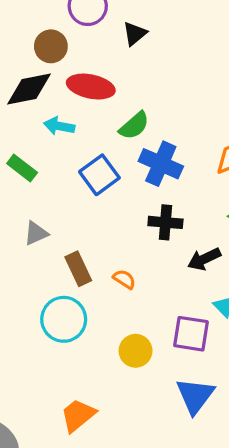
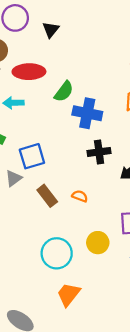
blue square: (99, 175) -> (32, 156), moved, turned 32
cyan circle: (64, 319) -> (57, 253), moved

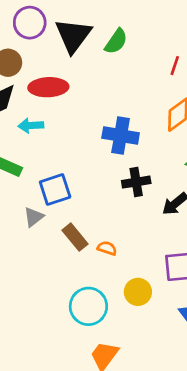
black triangle: (51, 30) -> (73, 36), size x1.8
green semicircle: (64, 91) -> (116, 41), moved
orange semicircle: (80, 196) -> (107, 248), moved

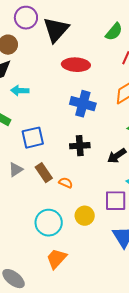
green semicircle: (116, 41) -> (114, 32), moved
red ellipse: (48, 87) -> (76, 65), moved
black cross: (136, 182) -> (80, 146), moved
gray triangle: (34, 217) -> (16, 170), moved

